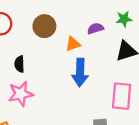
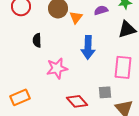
orange triangle: (73, 44) -> (76, 17), moved, turned -32
pink star: (21, 94) -> (57, 68), moved

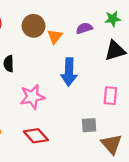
pink rectangle: (123, 67) -> (110, 96), size x0.7
red diamond: (77, 101) -> (36, 136), moved

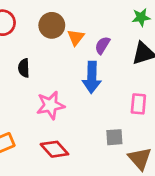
purple semicircle: (84, 28) -> (102, 45), moved, turned -42

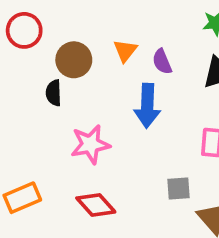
brown circle: (52, 25) -> (74, 60), moved
purple semicircle: (102, 45) -> (162, 62), turned -54

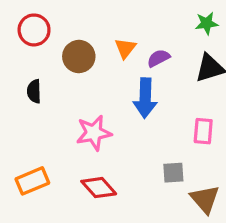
purple semicircle: (162, 62) -> (158, 58), turned 85
black semicircle: (54, 93) -> (34, 91), moved

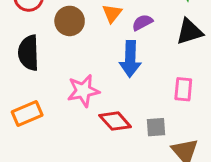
black semicircle: (34, 91) -> (29, 53), size x1.6
orange rectangle: (32, 181) -> (27, 113), moved
red diamond: (99, 188) -> (115, 121), moved

